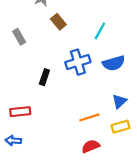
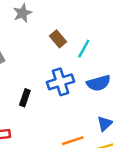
brown rectangle: (58, 22) -> (58, 39), moved

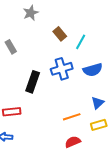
black rectangle: (25, 98) -> (33, 82), size x1.5

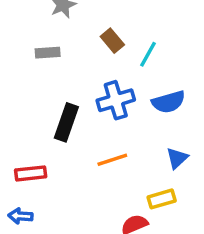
gray rectangle: (11, 47) -> (48, 53), moved, turned -64
orange line: (72, 117) -> (112, 160), moved
yellow rectangle: (99, 125) -> (162, 199), moved

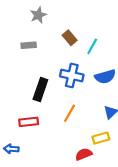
blue cross: (116, 100) -> (72, 76), turned 30
orange line: (112, 160) -> (70, 113), turned -42
red rectangle: (31, 173) -> (29, 122), moved

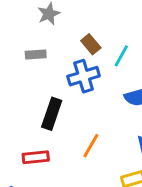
blue cross: (72, 76) -> (84, 76), moved, turned -30

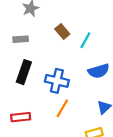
blue cross: (84, 76) -> (57, 81), moved, turned 30
black rectangle: (52, 114) -> (24, 72), moved

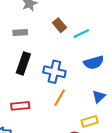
cyan line: (85, 40) -> (81, 33), turned 35

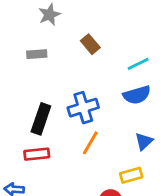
cyan line: (81, 33) -> (138, 64), moved
black rectangle: (23, 63) -> (41, 119), moved
blue cross: (54, 72) -> (83, 108), turned -30

